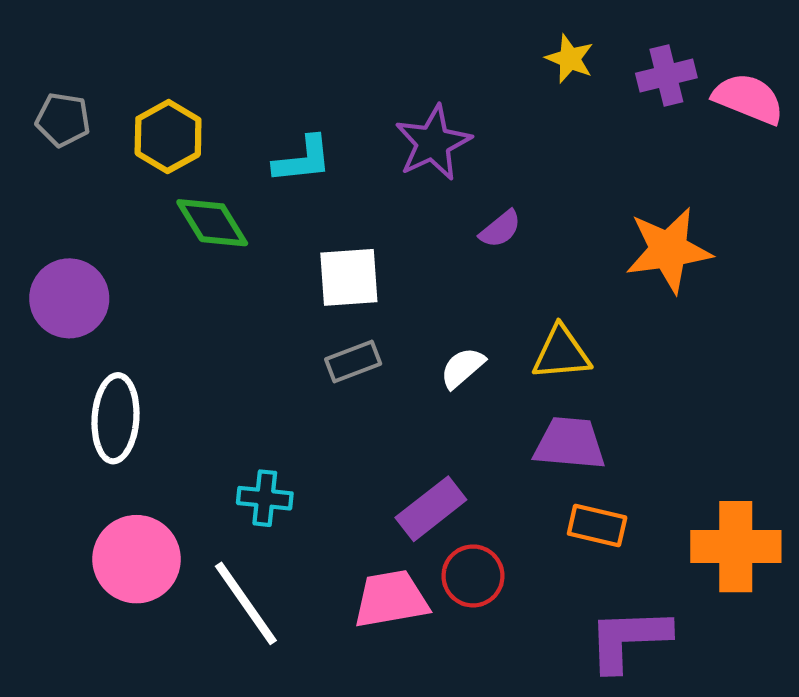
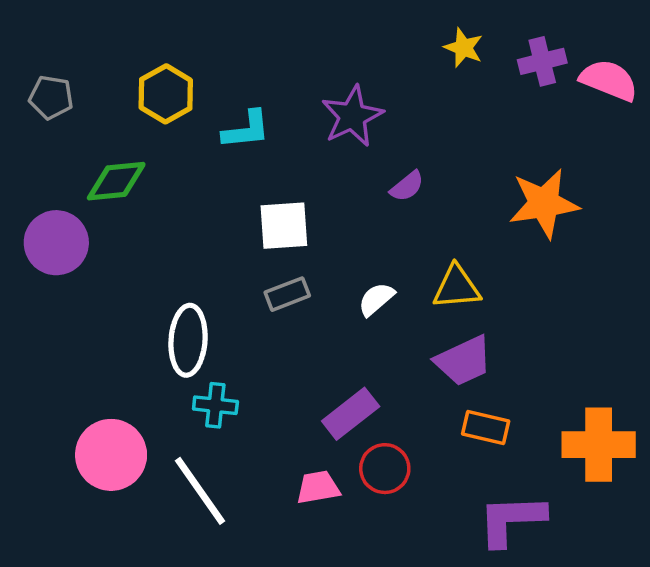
yellow hexagon: (168, 136) -> (166, 94), moved
green diamond: (212, 223) -> (116, 181), moved, turned -64
white ellipse: (115, 418) -> (188, 340), moved
purple trapezoid: (570, 443) -> (463, 361), turned 150
pink trapezoid: (391, 599) -> (318, 487), size x0.7

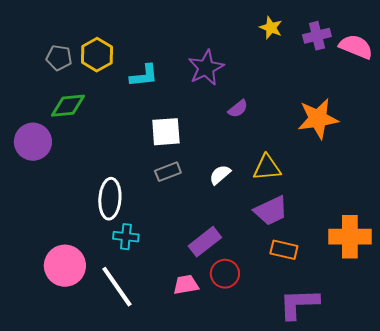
gray pentagon: (51, 97) -> (59, 58), moved
orange cross: (599, 445) -> (350, 237), moved

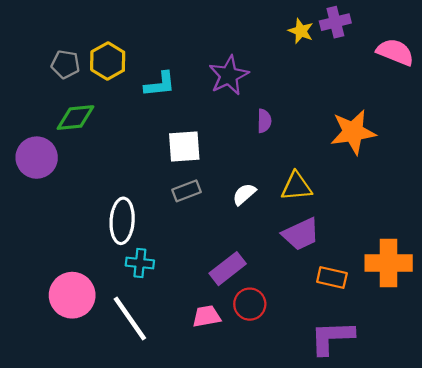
purple cross: (317, 36) -> (335, 22), moved
purple semicircle: (238, 109) -> (264, 121), turned -50
orange rectangle: (284, 250) -> (332, 277), moved

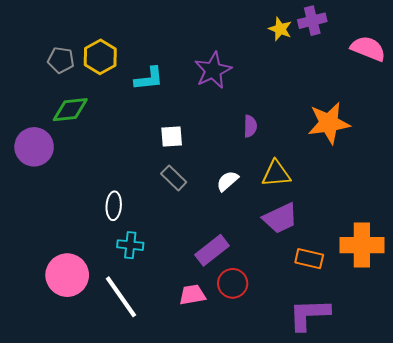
purple semicircle: (264, 121) -> (250, 126), moved
white square: (184, 146) -> (172, 137), size x0.7
gray rectangle: (187, 191) -> (174, 178), turned 65
white ellipse: (122, 221) -> (114, 206), size x0.7

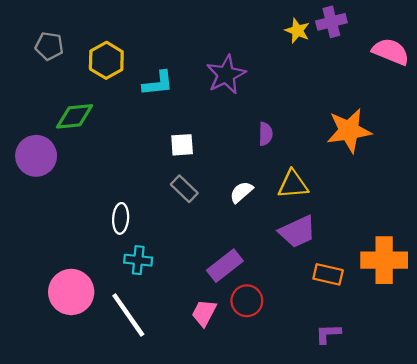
gray pentagon: (61, 60) -> (49, 46), moved
pink trapezoid: (192, 295) -> (204, 313), turned -52
purple L-shape: (309, 314) -> (328, 334), size x0.6

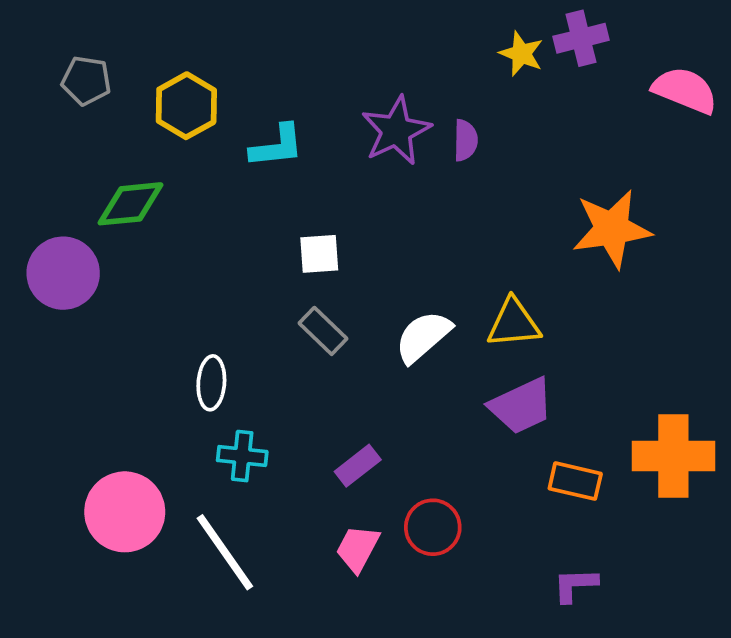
purple semicircle: (266, 134) -> (465, 140), moved
white semicircle: (241, 192) -> (423, 337), size x1.4
purple rectangle: (225, 266) -> (358, 466), moved, size x0.7

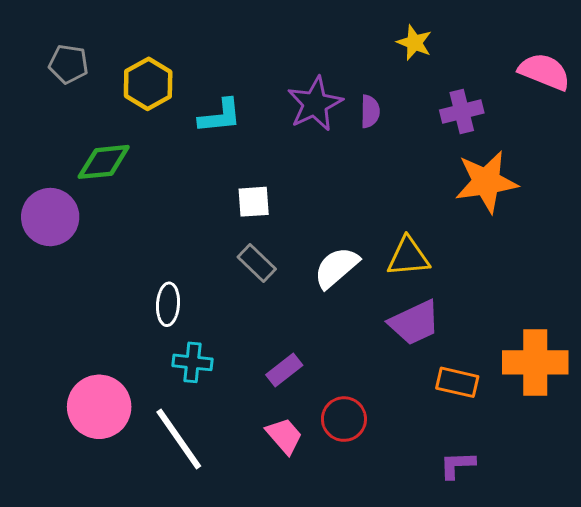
purple cross: (581, 38) -> (462, 111), moved
pink trapezoid: (358, 548) -> (284, 436), turned 111

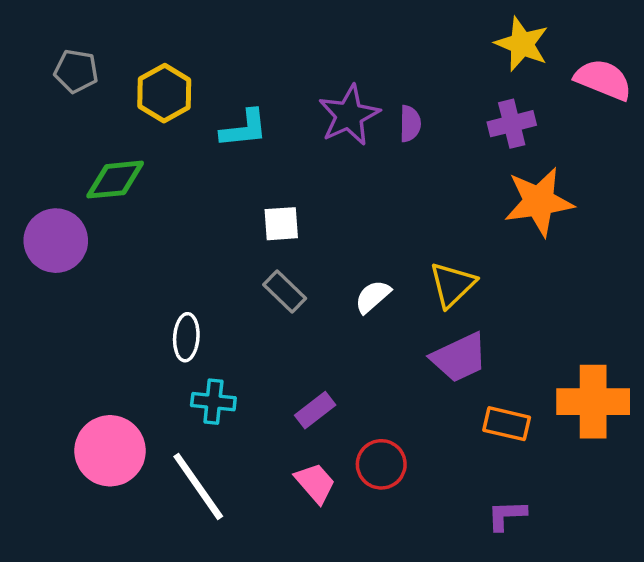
yellow star: (414, 43) -> (522, 44), moved, size x1.4
yellow triangle: (408, 257) -> (452, 285), turned -39
white semicircle: (336, 268) -> (373, 297), size x0.7

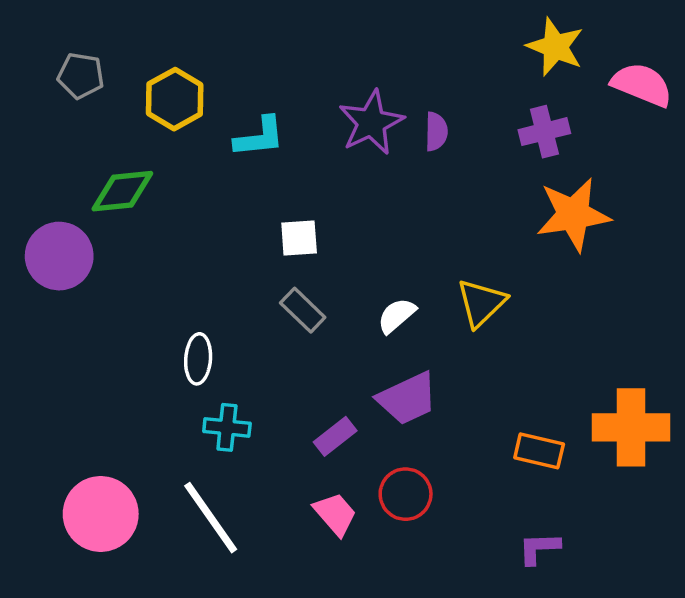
purple trapezoid: (459, 358) -> (407, 399), moved
pink circle: (110, 451) -> (101, 514), moved

